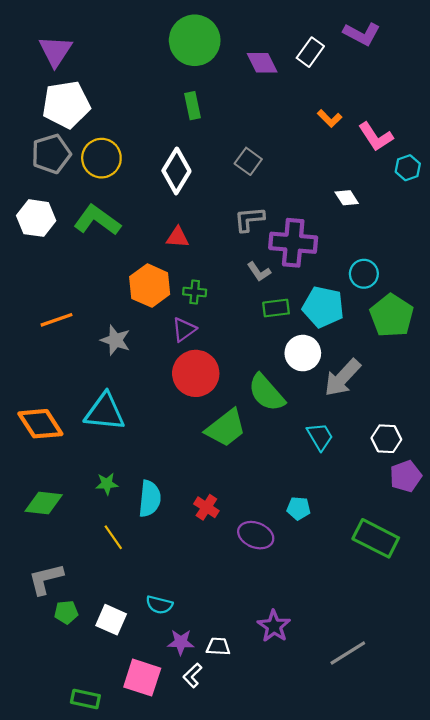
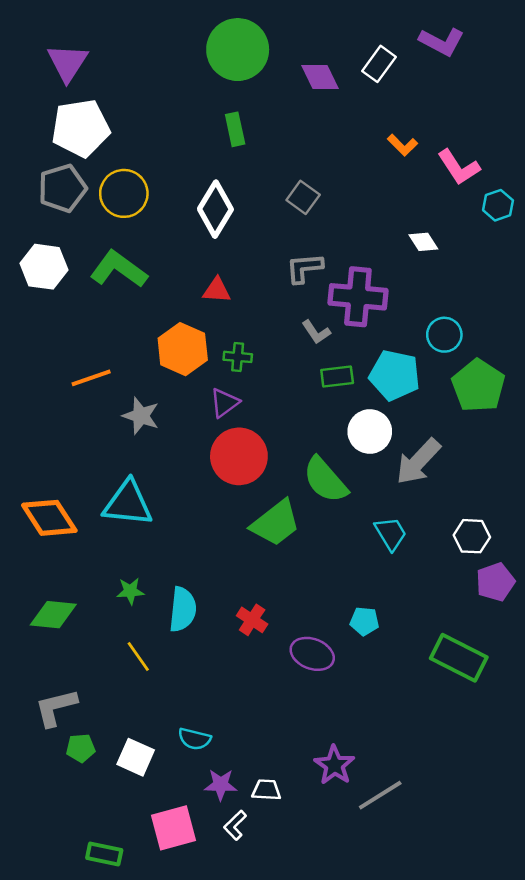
orange line: (56, 320) -> (91, 378), moved
gray line: (348, 653) -> (380, 795), moved
pink square: (142, 678) -> (174, 828), turned -33

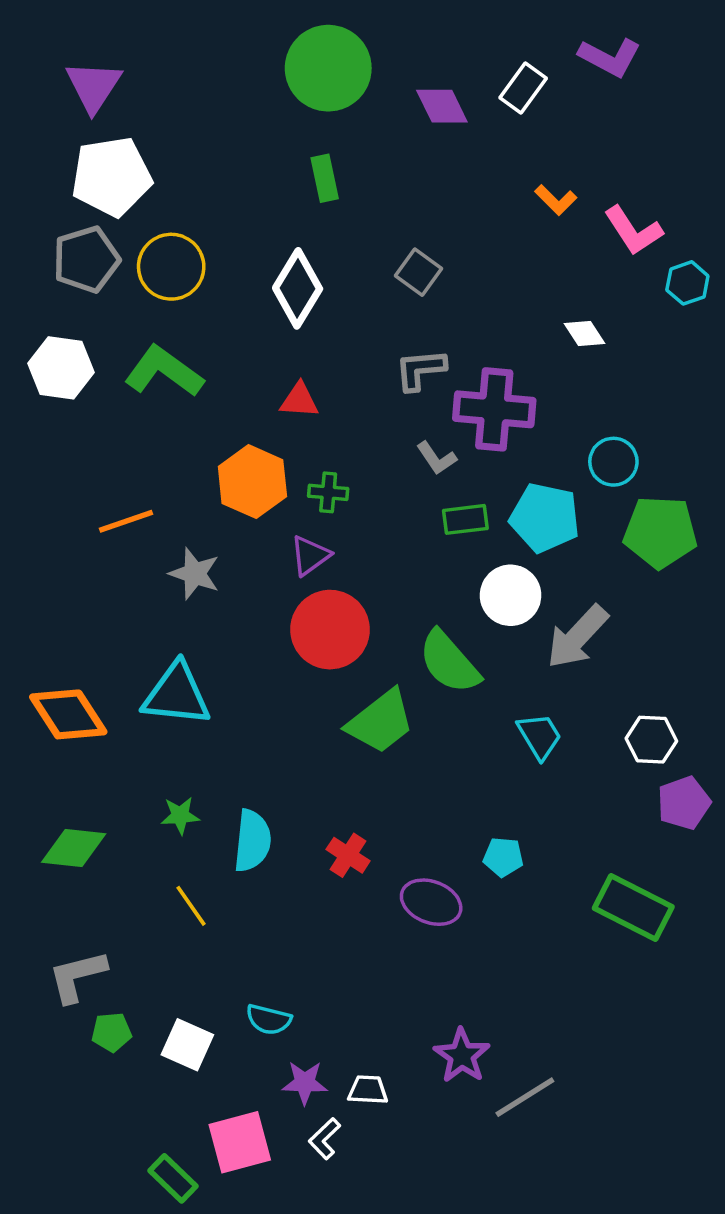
green pentagon: (478, 386) -> (660, 532), turned -30
green rectangle: (104, 854) -> (173, 1178), moved, turned 32

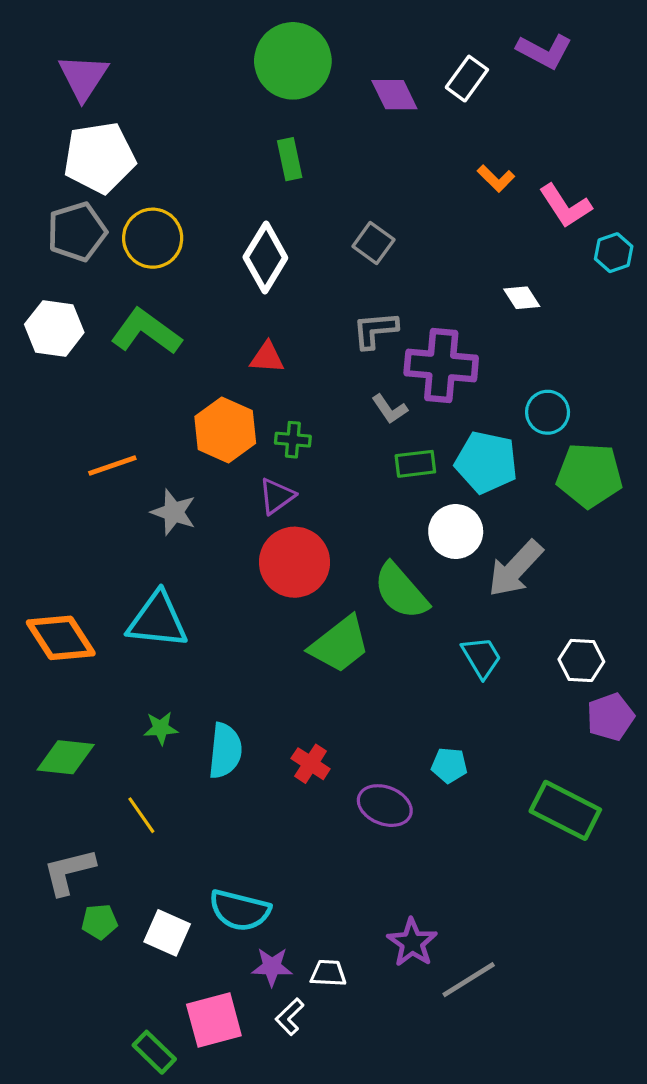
yellow line: (191, 906) -> (141, 815), moved
cyan semicircle: (269, 1019) -> (240, 910), size x1.5

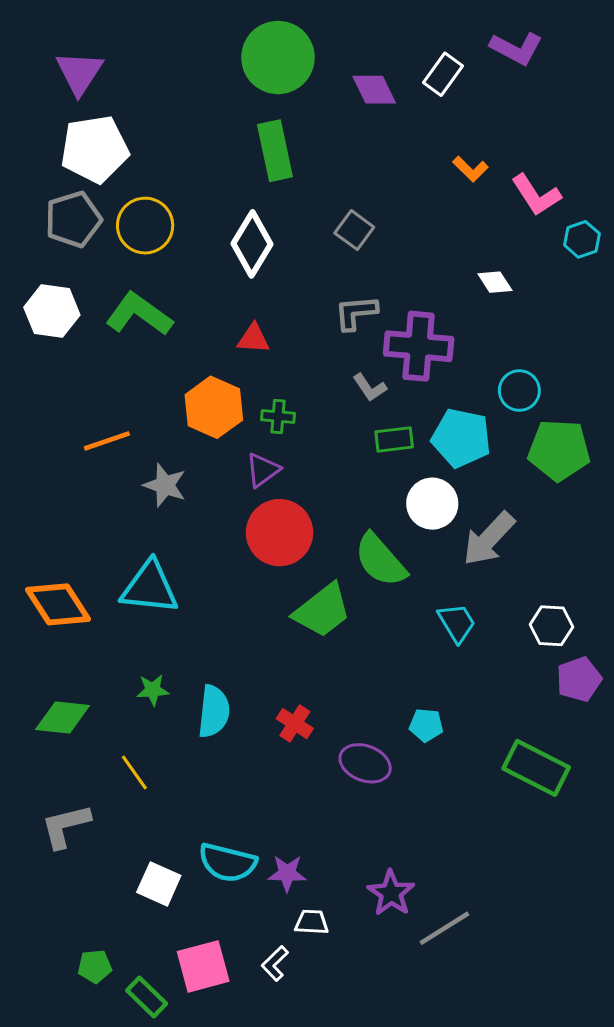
green rectangle: (290, 159) -> (275, 151), size x1.5
green pentagon: (99, 922) -> (95, 966), moved
purple star: (272, 967) -> (287, 873), moved

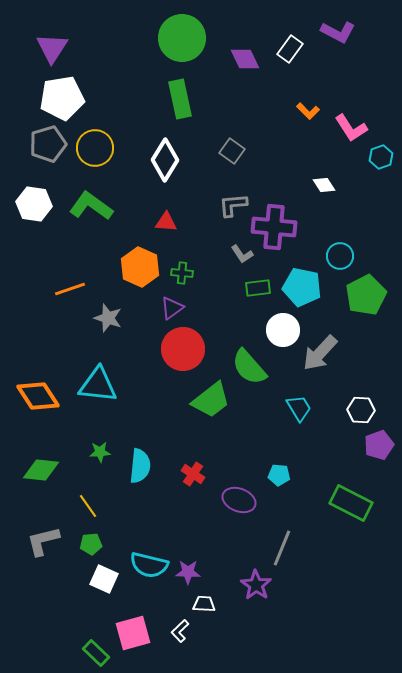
green pentagon: (559, 450) -> (366, 295), turned -30
gray line: (444, 928) -> (282, 548), moved, turned -36
green pentagon: (95, 966) -> (91, 544), moved

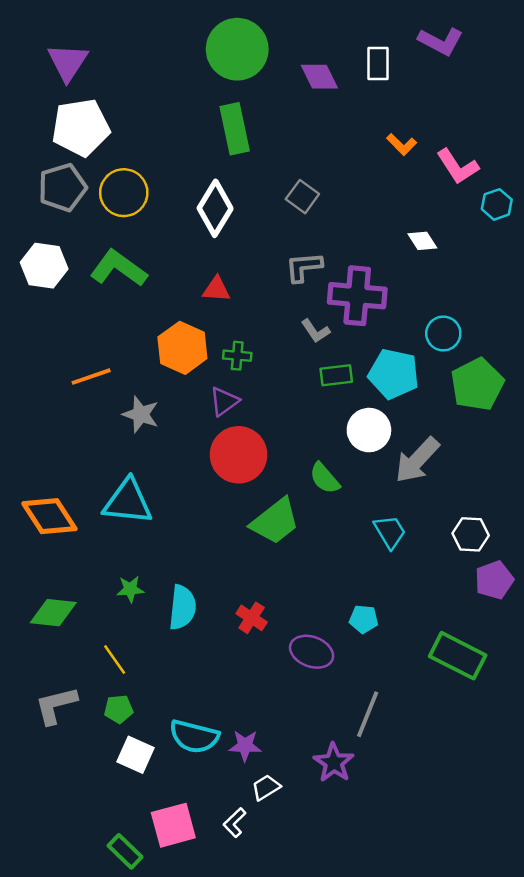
white rectangle: (290, 49) -> (378, 64), turned -36
green semicircle: (249, 367) -> (325, 478), size x0.7
white trapezoid: (204, 604) -> (266, 787), turned -35

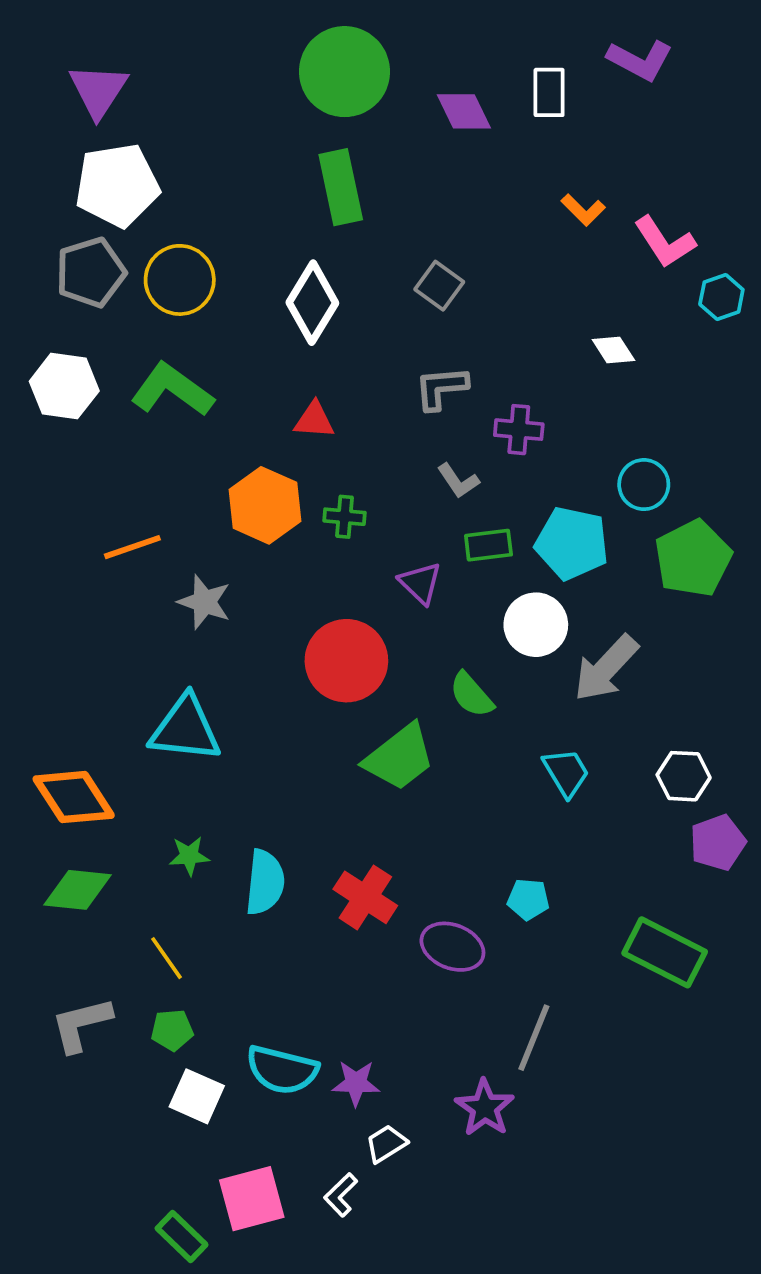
purple cross: (357, 296) -> (519, 430), size x0.6
purple triangle: (224, 401) -> (420, 583), moved, turned -40
orange diamond: (49, 516) -> (74, 797), moved
red cross: (252, 618) -> (365, 897), size x1.4

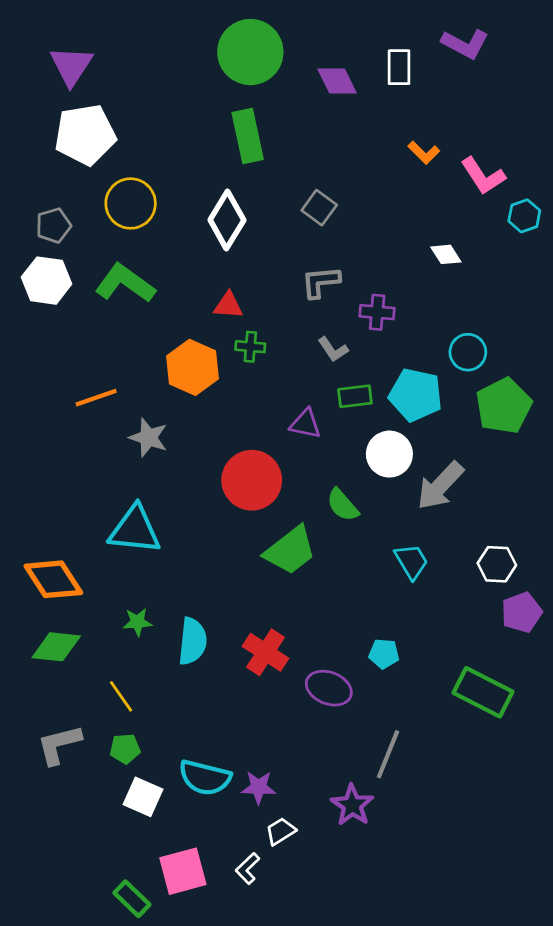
gray pentagon: (91, 272) -> (53, 226), moved, size x0.7
green cross: (345, 517) -> (250, 347), moved
purple triangle: (420, 583) -> (305, 424), turned -32

